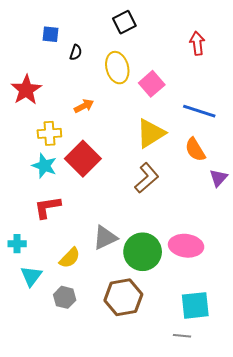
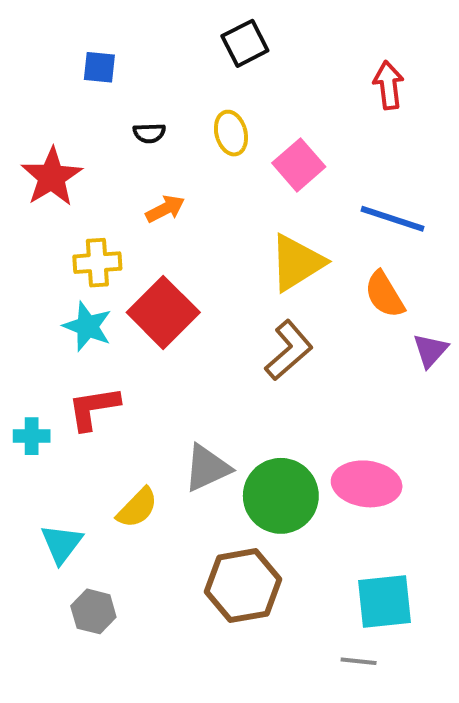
black semicircle: (76, 52) -> (149, 133), moved, turned 70
yellow ellipse: (117, 68) -> (231, 133), size x0.7
cyan cross: (17, 244) -> (32, 436), moved
gray hexagon: (65, 297) -> (93, 611), moved

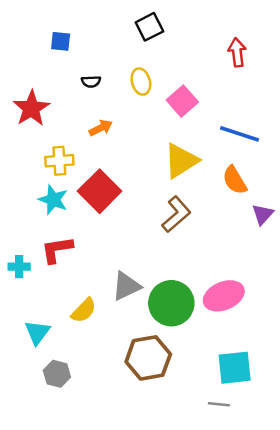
pink ellipse: (367, 484) -> (224, 296), turned -30

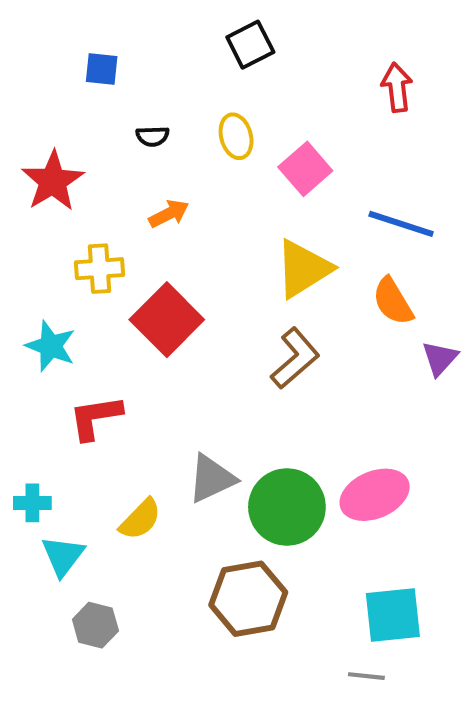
cyan star: (53, 200) -> (51, 346), moved
cyan cross: (19, 267) -> (32, 503), moved

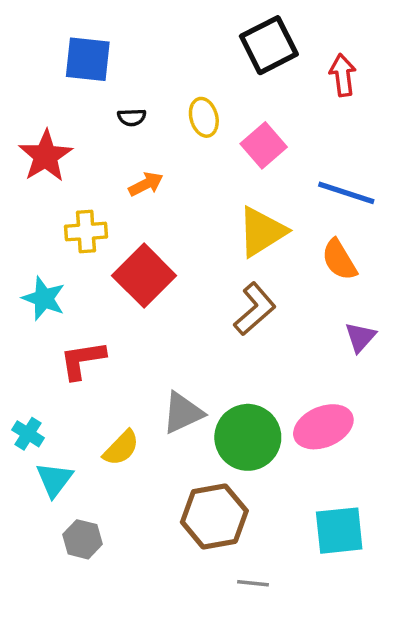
black square: (250, 45) -> (269, 45), moved, size x1.4
blue square: (102, 69) -> (88, 59), size x1.6
purple triangle: (440, 358) -> (360, 337), moved
cyan cross: (32, 503) -> (28, 434), turned 32
gray line: (366, 676) -> (253, 583), moved

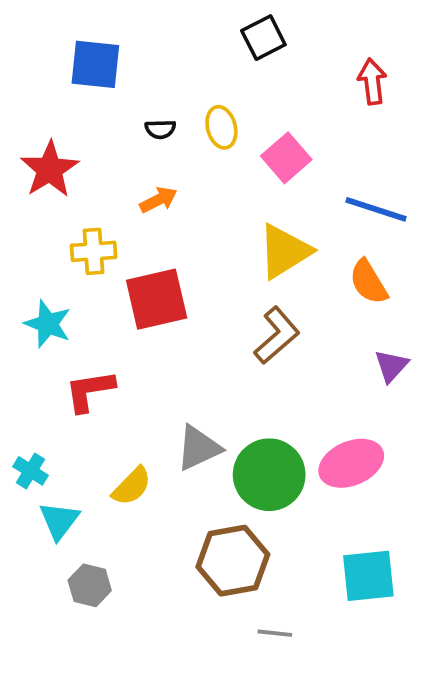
black square: (269, 45) -> (263, 38), moved, size x0.7
black semicircle: (132, 117) -> (160, 129), moved
red square: (144, 276) -> (157, 299), turned 32

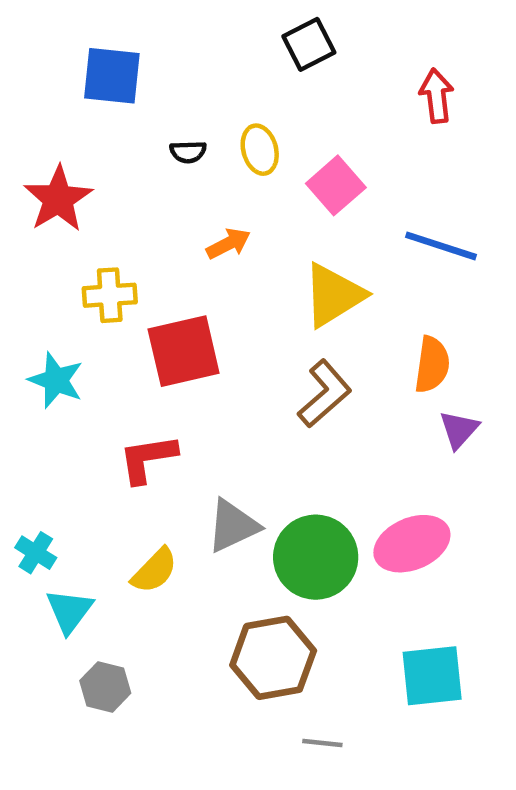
orange arrow: (158, 200) -> (228, 244), moved
orange semicircle: (368, 282) -> (432, 365), moved, turned -141
red L-shape: (90, 391) -> (148, 459), moved

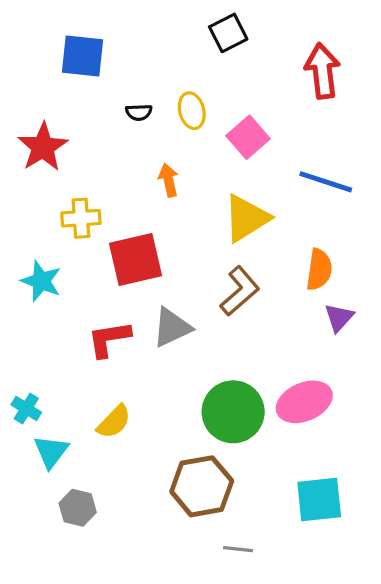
red arrow: (437, 96) -> (322, 71), size x1.4
orange arrow: (228, 244) -> (169, 180), turned -76
gray triangle: (233, 526) -> (172, 327), moved

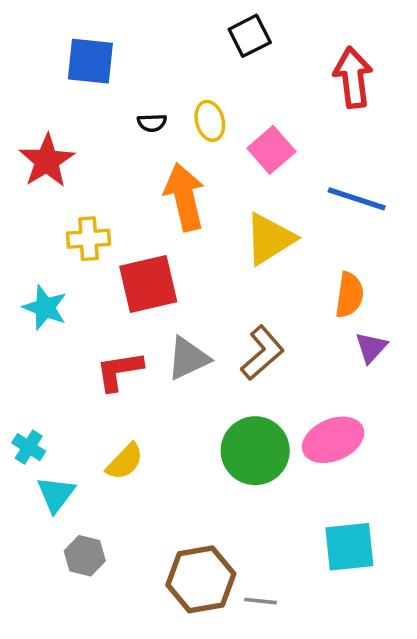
orange arrow: (169, 180) -> (184, 197), size x1.8
brown L-shape: (240, 291) -> (262, 353), moved
brown hexagon: (202, 486) -> (201, 579), moved

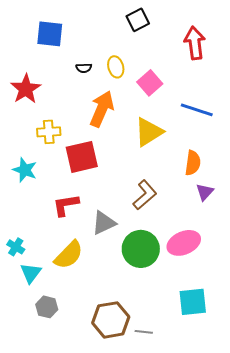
orange arrow: (184, 197) -> (102, 109), turned 36
gray triangle: (188, 358) -> (104, 223), moved
yellow semicircle: (125, 462) -> (69, 255), size x1.4

